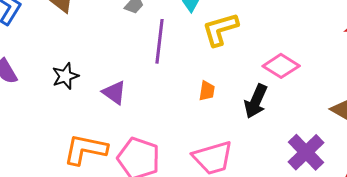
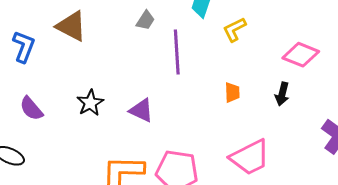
yellow L-shape: (220, 29) -> (234, 29), size x0.7
black arrow: (256, 101) -> (282, 94), size x0.7

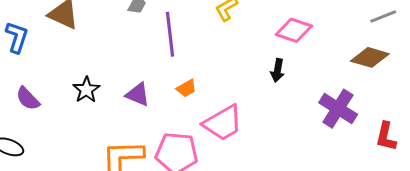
orange trapezoid: (232, 92) -> (186, 88), moved, turned 65
pink trapezoid: (250, 157) -> (223, 123), moved

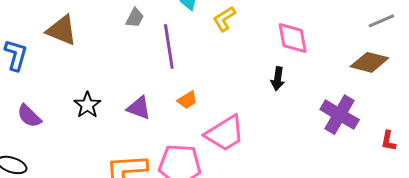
pink diamond: (294, 30) -> (293, 38), turned 63
red L-shape: (386, 137) -> (388, 141), size x0.7

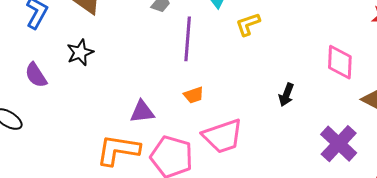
pink diamond: (293, 38) -> (340, 62), moved
black star: (87, 105) -> (80, 52), moved
purple triangle: (139, 108) -> (142, 112), moved, turned -40

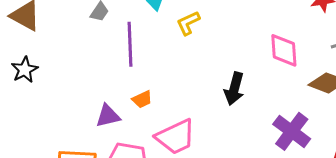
black arrow: (286, 95) -> (234, 89), size x1.4
purple triangle: (142, 112) -> (108, 116), moved

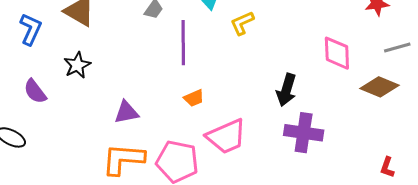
purple triangle: (108, 116) -> (126, 112), moved
purple cross: (292, 131) -> (304, 133), moved, turned -30

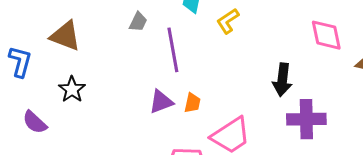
orange trapezoid: (194, 98) -> (192, 103), turned -45
purple triangle: (126, 112) -> (161, 102), moved

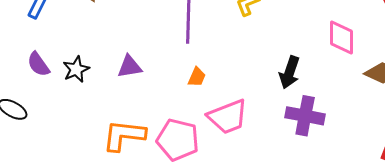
black star: (72, 89) -> (76, 69), moved
purple triangle: (161, 102) -> (129, 67), moved

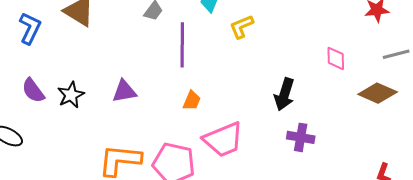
pink diamond: (341, 37) -> (336, 58), size x0.7
purple cross: (305, 116) -> (301, 137), size x0.7

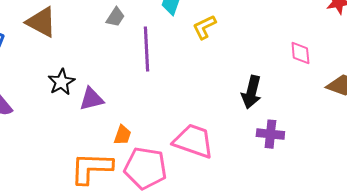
black star: (71, 95) -> (61, 82), moved
orange trapezoid: (192, 101) -> (122, 135), moved
pink trapezoid: (223, 140) -> (193, 141), turned -135

